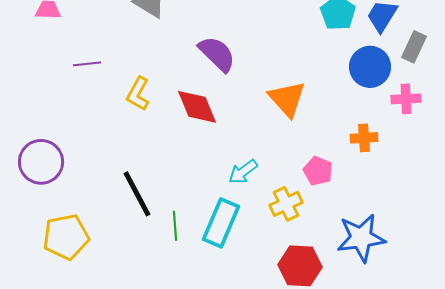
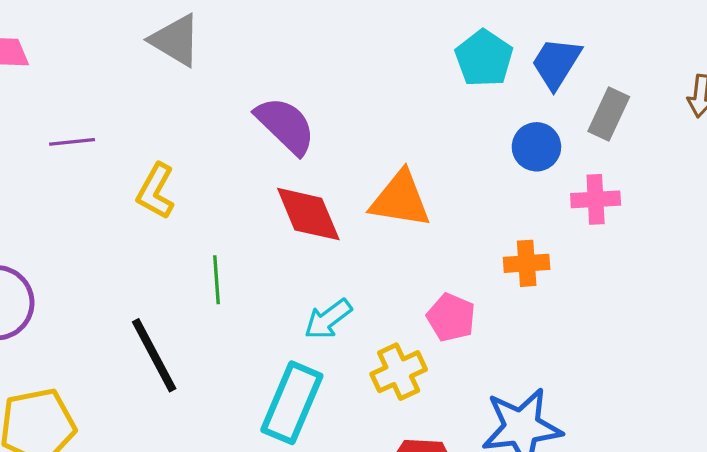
blue circle: (370, 67) -> (536, 147), size x0.7
orange triangle: (287, 99) -> (400, 199), turned -39
red diamond: (197, 107) -> (308, 214), moved
green line: (175, 226) -> (216, 280), moved

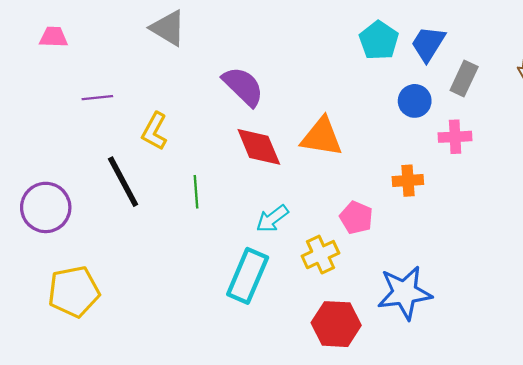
black line: (154, 355) -> (123, 182), moved

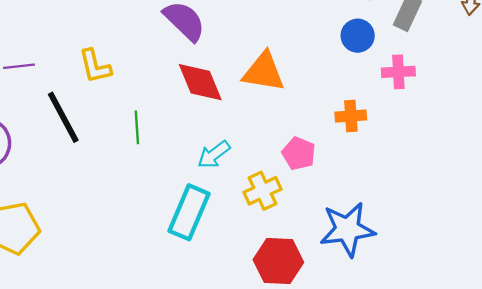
purple line: (97, 98) -> (19, 66), moved
yellow L-shape: (154, 131) -> (95, 66), turned -42

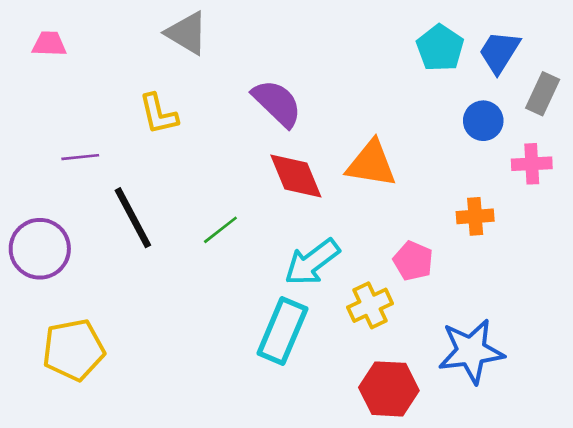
yellow L-shape: (95, 66) -> (158, 114), moved
green line: (137, 127) -> (220, 230), turned 56
cyan arrow: (214, 155) -> (312, 262), size x1.4

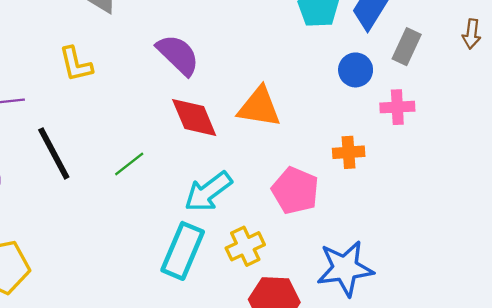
pink pentagon: (413, 261) -> (295, 191), size x1.4
yellow cross: (370, 305) -> (245, 246), moved

